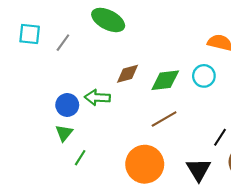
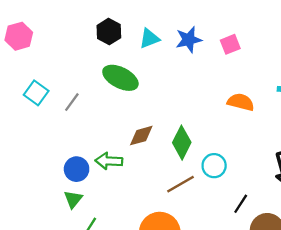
cyan square: (30, 34) -> (36, 93), turned 30
cyan circle: (204, 76) -> (214, 166), moved
green diamond: (165, 80) -> (182, 143), turned -56

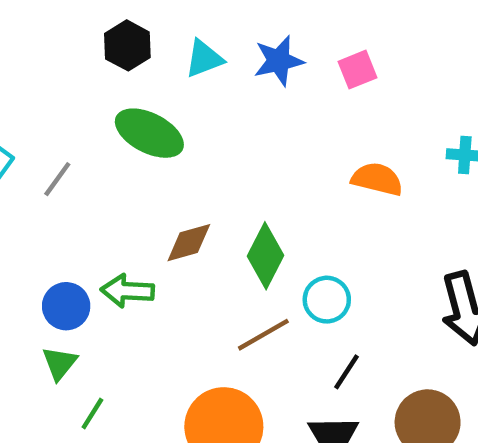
black line: (241, 204) -> (347, 372), moved

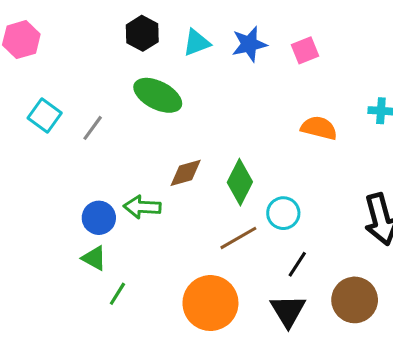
green triangle: (60, 363) -> (94, 258), turned -40

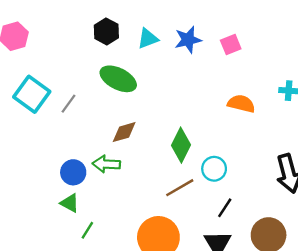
cyan square: (45, 115) -> (32, 94), size x1.4
brown diamond: (186, 173) -> (124, 132), moved

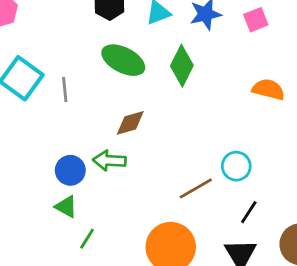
gray line: (68, 104) -> (65, 89), turned -42
green diamond: (181, 145) -> (182, 66), moved

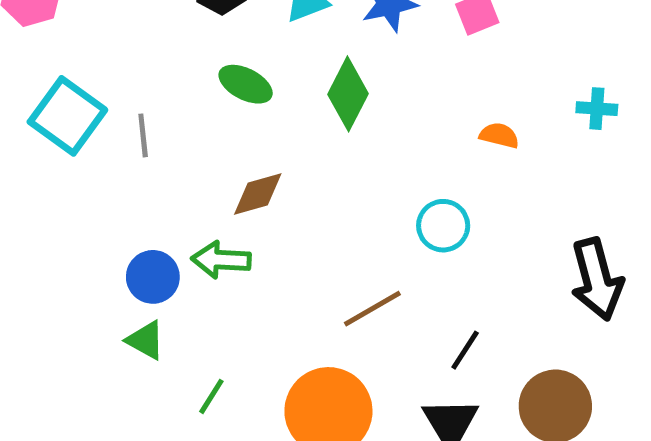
green ellipse: (123, 60) -> (246, 84), size x0.7
orange semicircle: (268, 89) -> (499, 135), size x0.7
cyan circle: (236, 166) -> (443, 226), moved
green line: (87, 239) -> (211, 396), moved

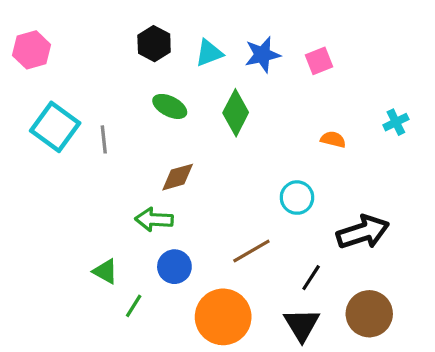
cyan cross: (597, 109) -> (396, 122), turned -30
blue circle: (153, 277) -> (174, 267), moved
black arrow: (597, 279) -> (363, 232), moved, turned -93
green line: (211, 396) -> (134, 306), moved

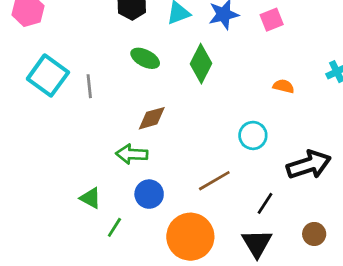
brown circle: (369, 314) -> (314, 234), size x0.6

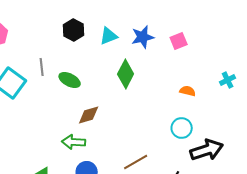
green ellipse: (145, 58) -> (70, 80), moved
gray line: (89, 86) -> (42, 67), moved
cyan circle: (253, 135) -> (182, 128), moved

